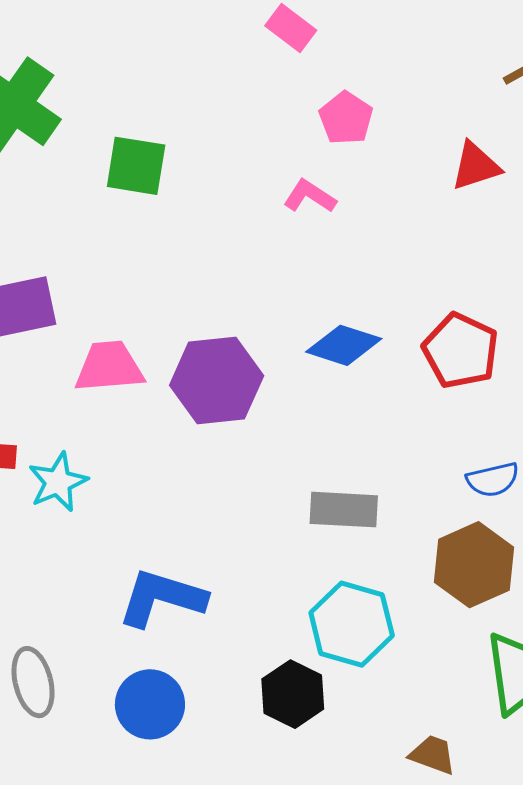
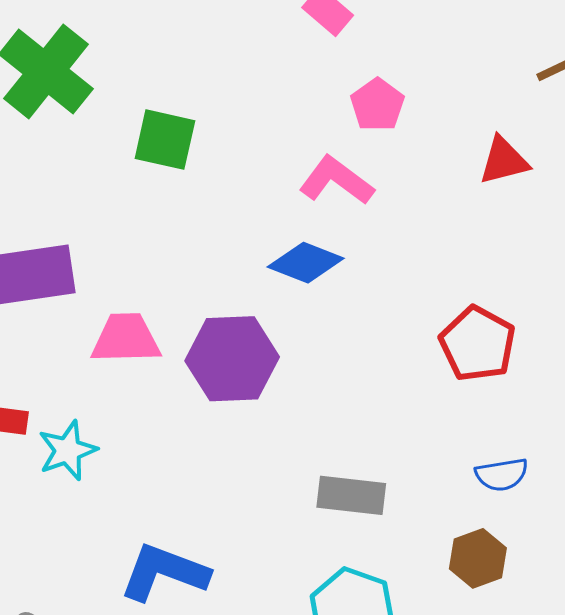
pink L-shape: (310, 196) -> (336, 181), size x1.4
blue diamond: (344, 345) -> (306, 263), moved
brown hexagon: (474, 565) -> (478, 558), size x0.7

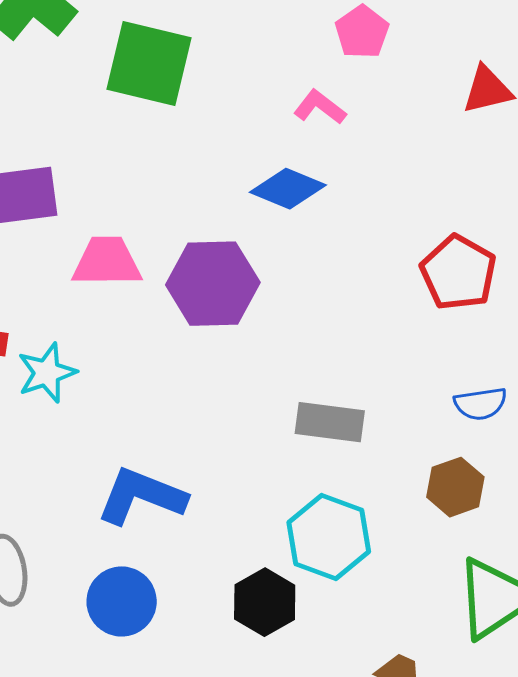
green square: (165, 140) -> (149, 63), size x1.4
pink L-shape: (336, 181) -> (320, 107), size x0.7

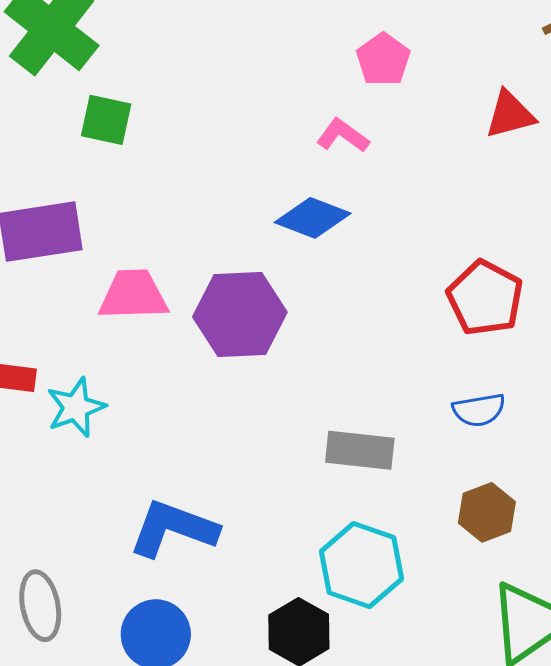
green square: (149, 63) -> (106, 120), moved, size x0.6
blue semicircle: (480, 404) -> (479, 410), moved

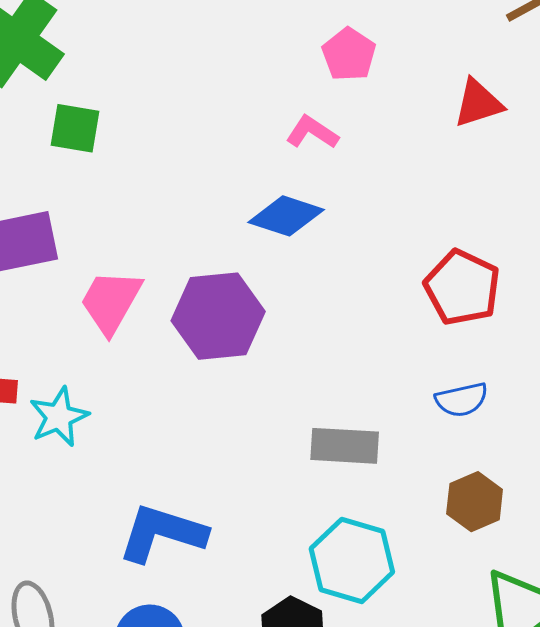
pink trapezoid: (133, 295) -> (111, 302), turned -56

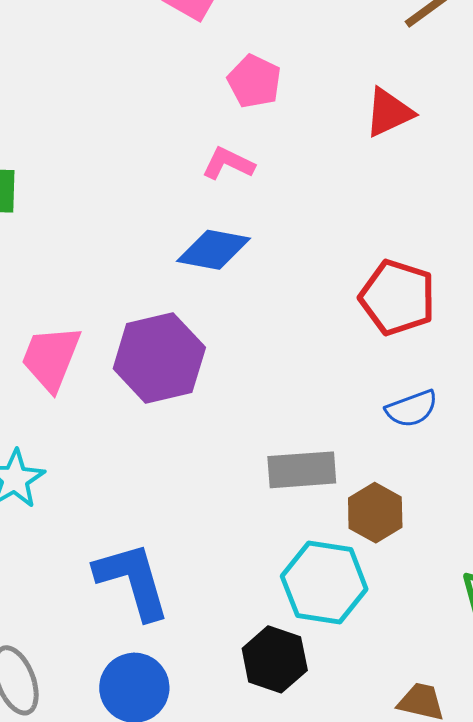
brown hexagon: (475, 502) -> (375, 513), moved
blue L-shape: (162, 533) -> (133, 581), turned 64

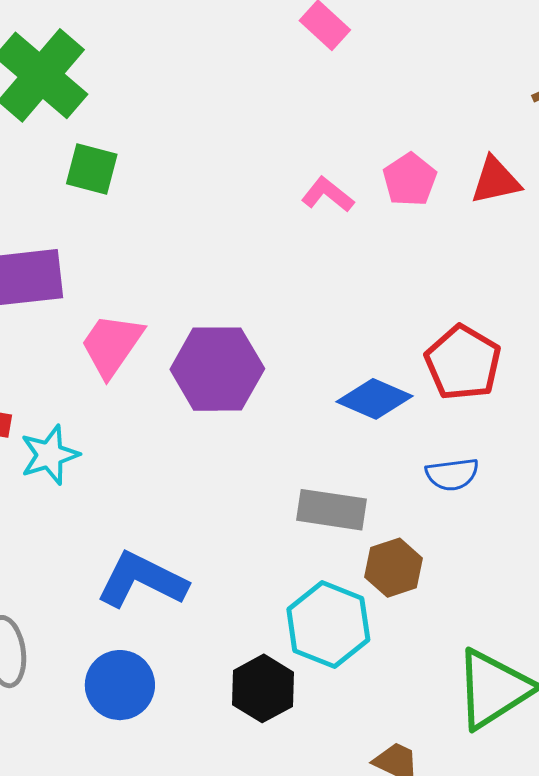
pink pentagon: (254, 81) -> (410, 180), moved
blue diamond: (213, 250) -> (375, 399), moved
blue L-shape: (133, 581) -> (142, 580), turned -60

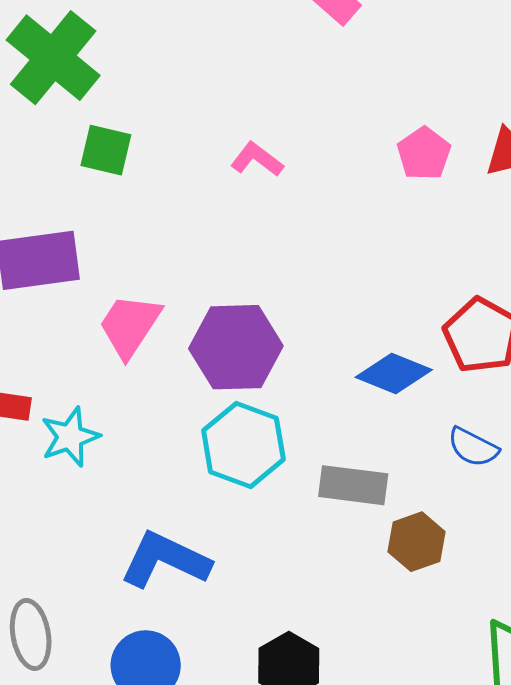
pink L-shape: (328, 195) -> (257, 159), moved
blue semicircle: (452, 474) -> (473, 447), turned 36
cyan hexagon: (328, 625) -> (243, 445), moved

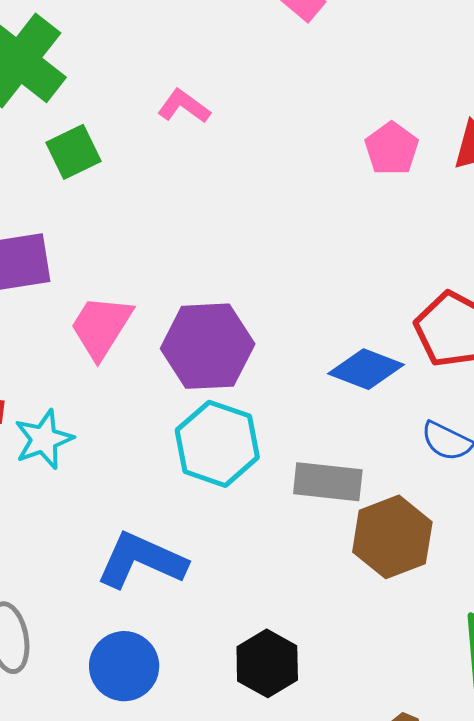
green square: (106, 150) -> (73, 152), turned -38
pink L-shape: (257, 159) -> (184, 106), moved
brown hexagon: (417, 542) -> (392, 537), size x1.4

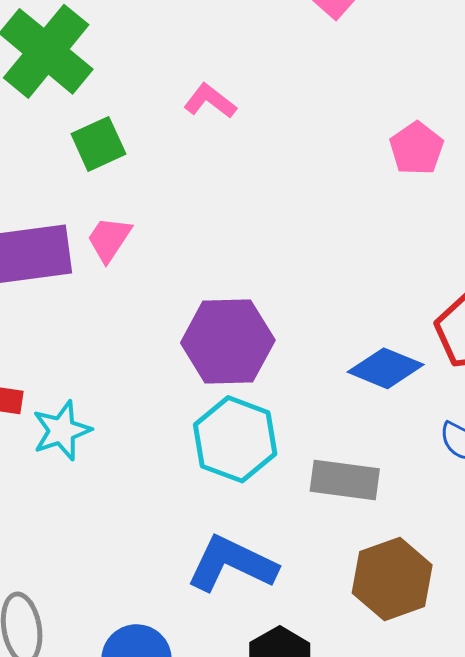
pink trapezoid: (101, 327) -> (109, 239), moved, size x0.7
brown hexagon: (392, 537) -> (392, 579), moved
blue L-shape: (141, 560) -> (232, 564), moved

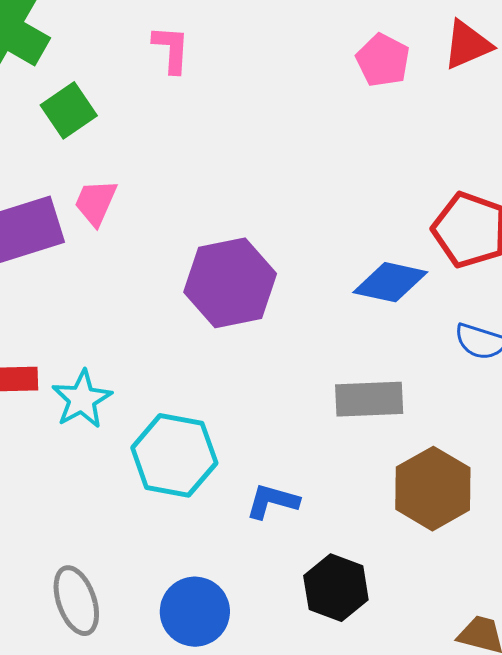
pink L-shape: (210, 101) -> (171, 49), turned 66
cyan hexagon: (235, 439) -> (174, 455), moved
blue L-shape: (232, 564) -> (272, 501), size x0.6

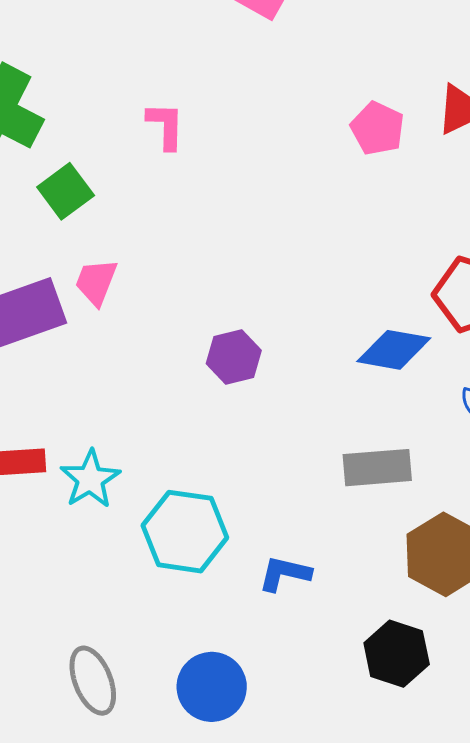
purple hexagon: (230, 283) -> (234, 357), size x0.6
black hexagon: (336, 588) -> (397, 654), moved

